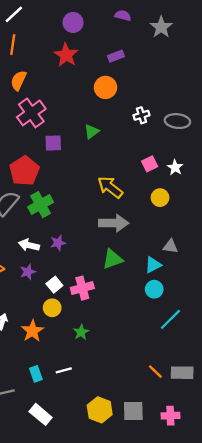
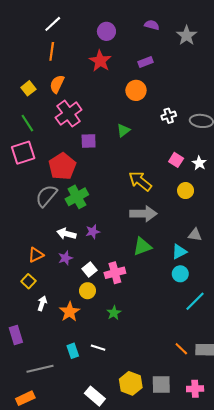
pink square: (150, 164) -> (176, 160), turned -32
white line: (64, 370) -> (98, 348), turned 32
white rectangle: (41, 414) -> (95, 396), moved

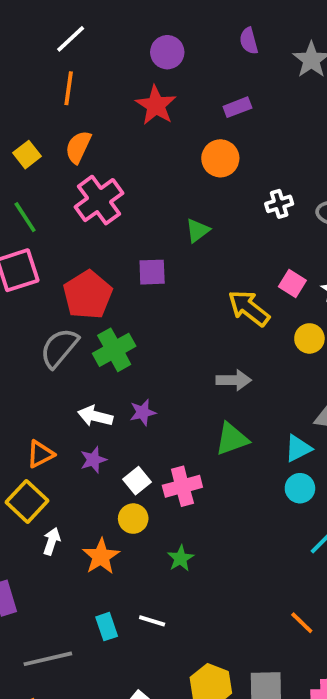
purple semicircle: (152, 25) -> (249, 41), turned -120
purple square: (89, 141) -> (152, 272), moved
yellow arrow: (140, 181) -> (249, 308), moved
gray arrow: (143, 214) -> (234, 380), size x0.7
yellow square: (28, 281) -> (27, 501), size x1.5

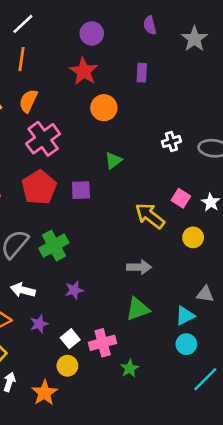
purple rectangle: (237, 107) -> (142, 73), turned -66
orange circle: (220, 158) -> (104, 108), moved
red pentagon: (88, 295) -> (39, 187), moved
white arrow: (95, 416) -> (23, 290), moved
green star: (181, 558) -> (130, 368), moved

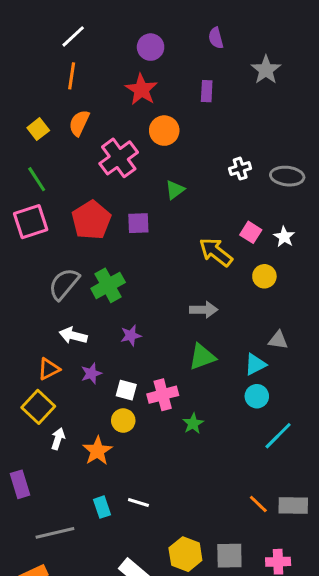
gray star: (194, 39) -> (266, 70), moved
pink cross: (43, 139) -> (119, 158), moved
white square: (70, 339) -> (126, 390), turned -36

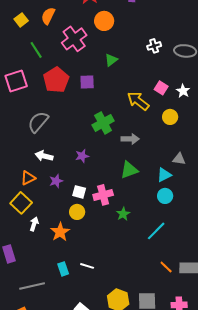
green line: (37, 179) -> (36, 50), moved
green cross: (108, 285) -> (103, 123), moved
cyan line: (278, 436) -> (156, 231), moved

